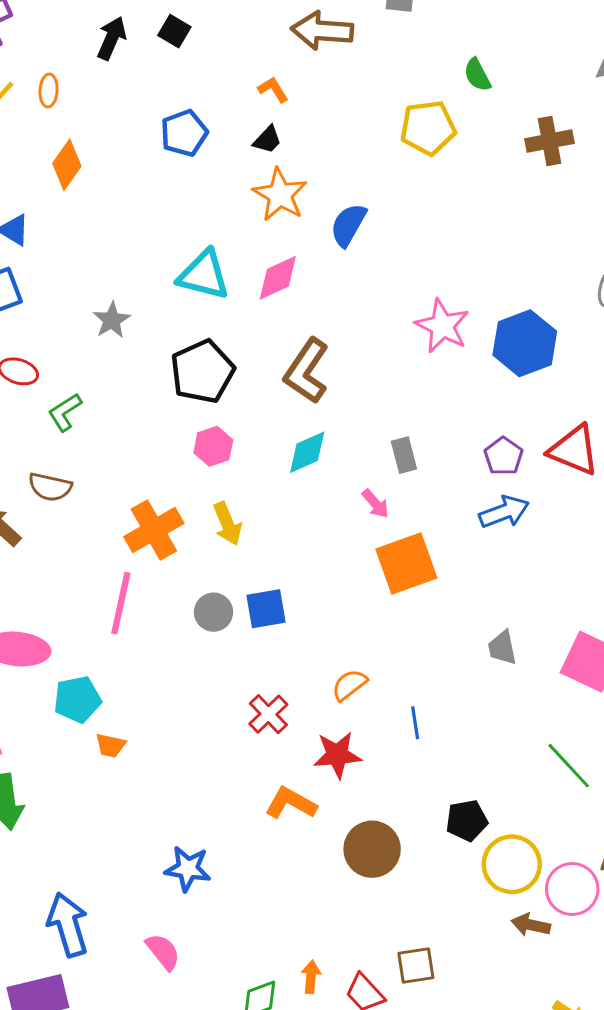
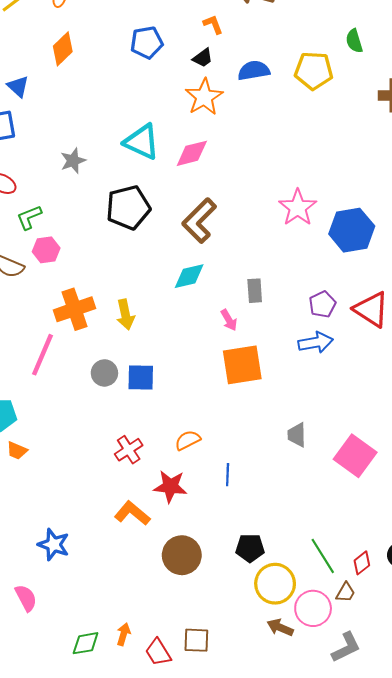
blue semicircle: (348, 225) -> (254, 71), moved, turned 40
pink hexagon: (213, 446) -> (46, 250), moved
green line: (569, 766) -> (323, 556), moved

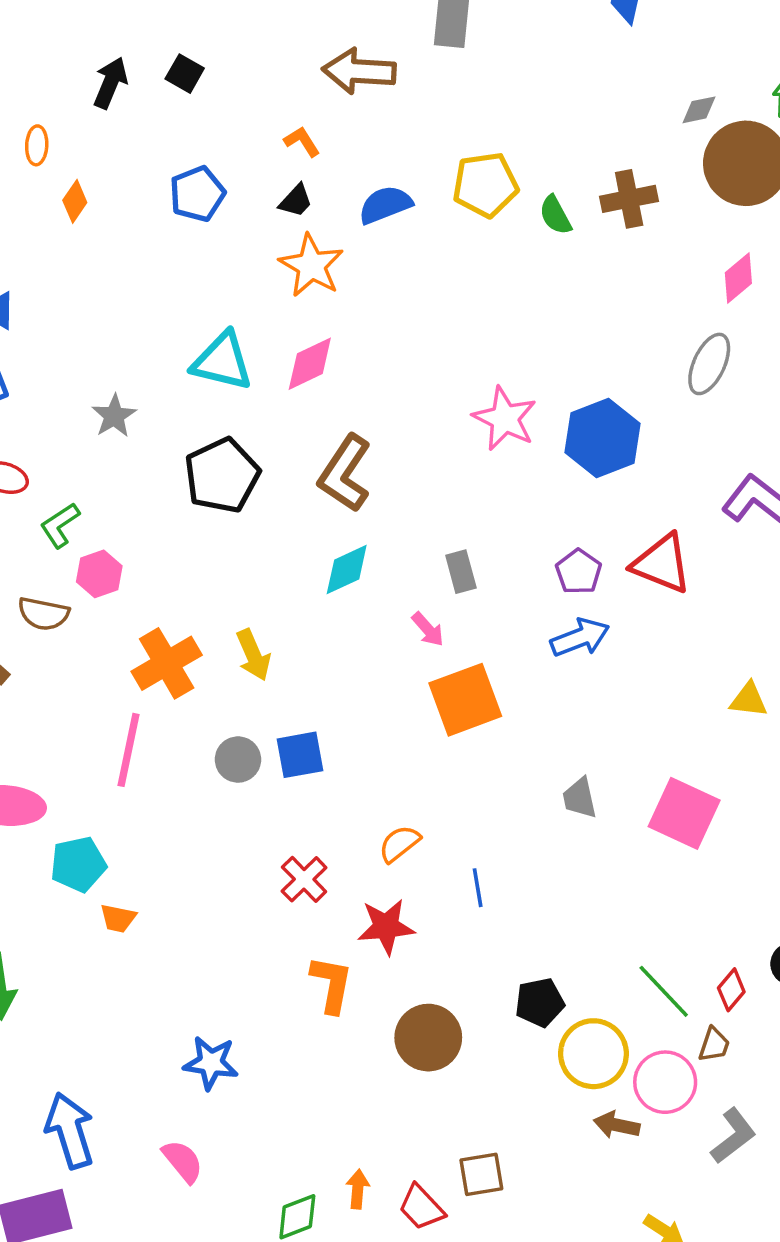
green semicircle: (354, 41) -> (555, 215), moved
orange diamond: (63, 49) -> (75, 201), moved, size x0.7
orange L-shape: (132, 513) -> (332, 984), turned 72

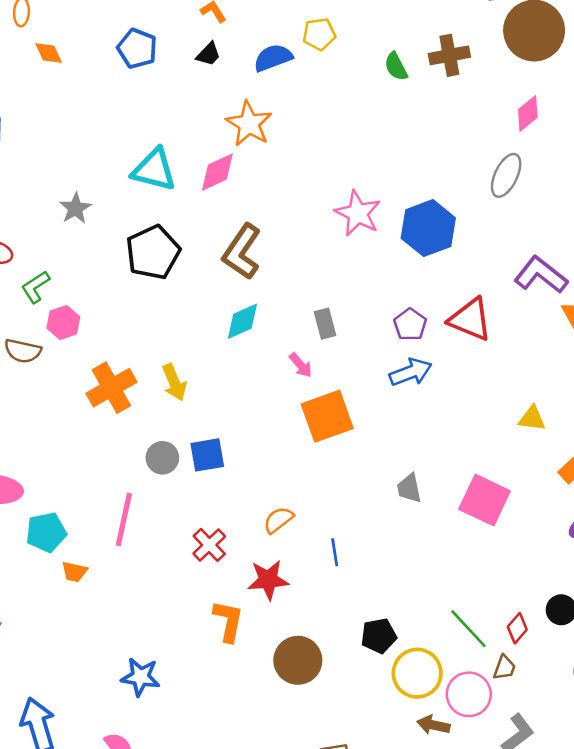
yellow pentagon: (485, 185) -> (319, 34), moved, size x0.7
blue pentagon: (197, 194) -> (137, 48), turned -30
orange diamond: (75, 201) -> (49, 53), turned -60
orange star: (311, 266) -> (249, 124), moved
pink line: (129, 750) -> (124, 520), moved

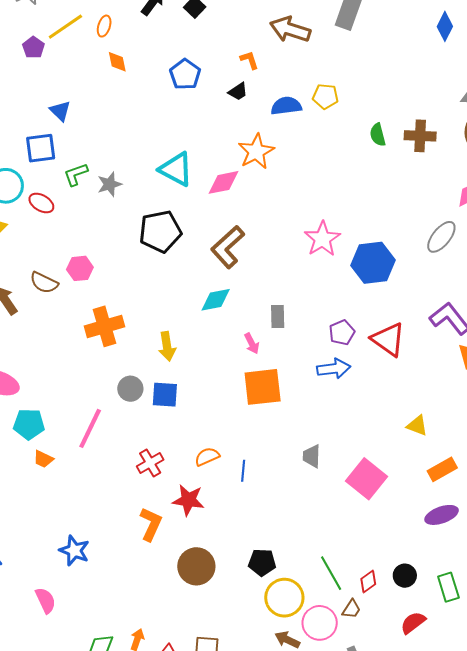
green L-shape: (35, 287) -> (76, 174), moved
yellow arrow: (174, 382) -> (167, 346), moved
blue line: (335, 552) -> (243, 471), moved

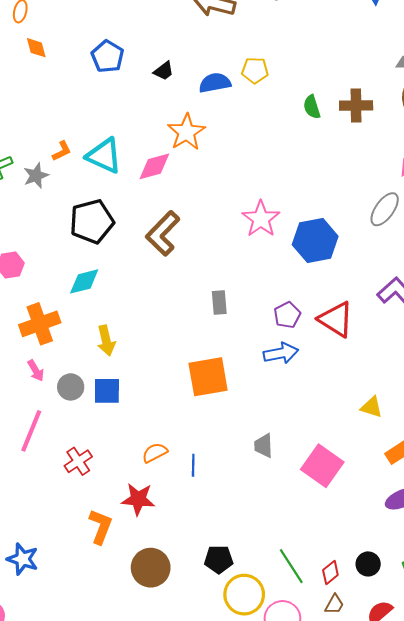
orange L-shape: (249, 60) -> (62, 151), moved, turned 85
cyan diamond: (216, 300) -> (84, 281), moved
pink arrow: (252, 343) -> (36, 371), moved
red cross: (150, 463) -> (78, 461), moved
brown trapezoid: (351, 609) -> (334, 604), moved

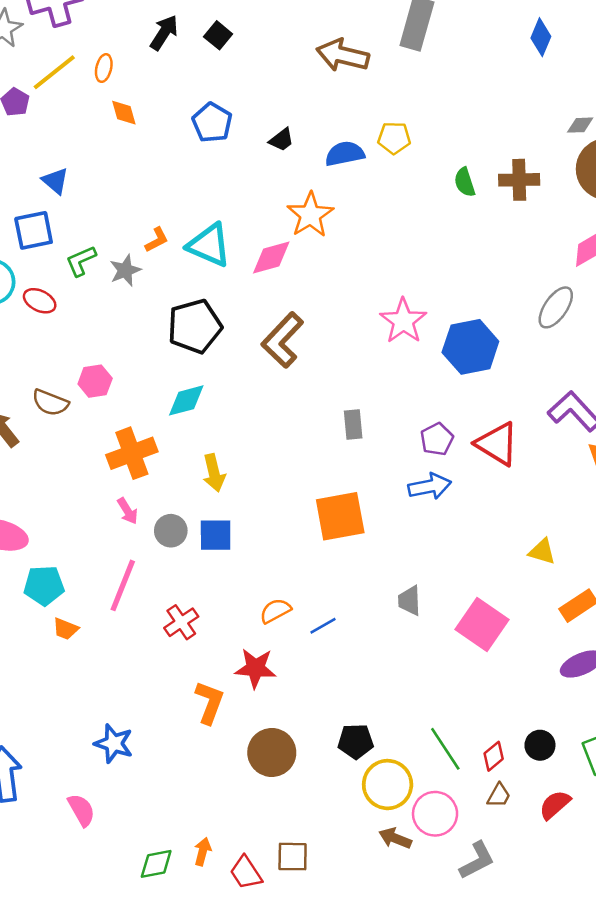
blue line: (193, 465) -> (323, 626), turned 60

